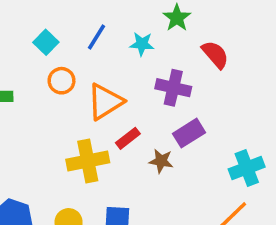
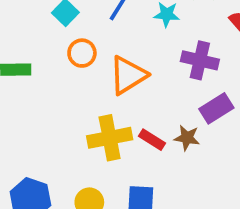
red rectangle: (128, 138) -> (152, 140), moved, turned 70

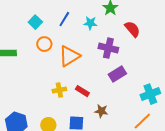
yellow cross: (110, 138) -> (59, 90), size x0.6
brown star: (187, 138) -> (101, 111), moved

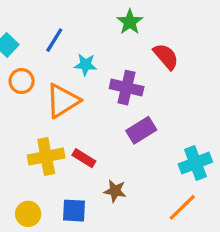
cyan star: (90, 23) -> (86, 65), moved
yellow cross: (59, 90) -> (46, 156), size x1.5

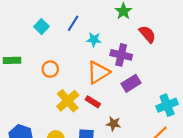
orange circle: (22, 81) -> (50, 69), moved
orange triangle: (63, 101) -> (98, 72), moved
yellow cross: (46, 156) -> (68, 101), turned -30

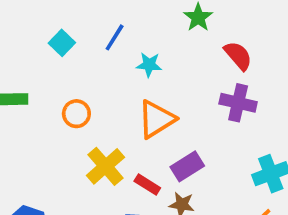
purple cross: (121, 55) -> (238, 103), moved
purple rectangle: (131, 83) -> (187, 166), moved
red rectangle: (93, 102) -> (147, 185), moved

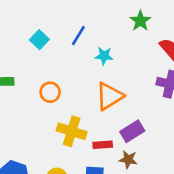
yellow cross: (105, 166) -> (72, 131), turned -32
red rectangle: (147, 185) -> (103, 145), turned -36

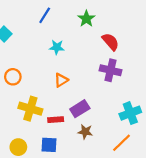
blue line: (78, 36) -> (45, 15), moved
orange triangle: (109, 96) -> (61, 80), size x0.6
brown star: (128, 160) -> (85, 132), moved

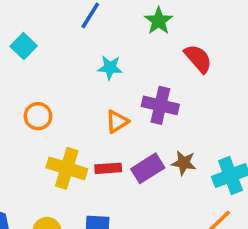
purple cross: (111, 70) -> (160, 105), moved
red rectangle: (56, 120) -> (108, 168), moved
brown star: (85, 132) -> (184, 163), moved

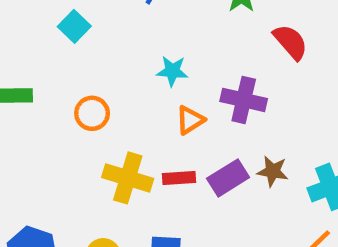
cyan star: (110, 68) -> (172, 71), moved

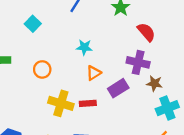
purple cross: (244, 100) -> (138, 62), moved
brown star: (273, 171) -> (154, 83), moved
purple rectangle: (228, 178) -> (118, 88), moved

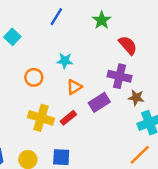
orange circle: (42, 69) -> (34, 77), moved
red rectangle: (88, 103) -> (68, 118), turned -35

